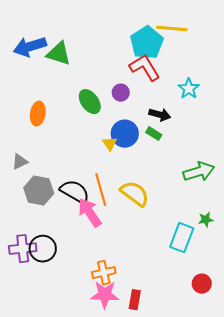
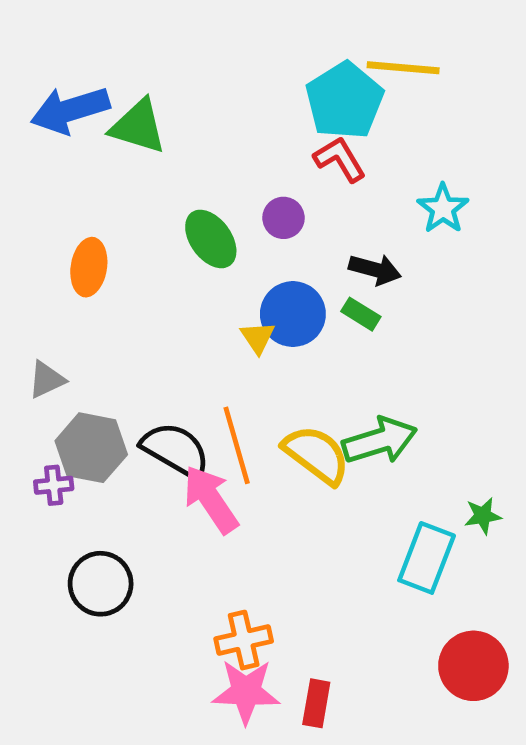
red L-shape: (145, 68) -> (340, 159), size x0.7
green arrow: (199, 172) -> (380, 441), moved
purple cross: (23, 249) -> (54, 485), moved, size x0.6
red circle: (202, 284) -> (473, 666), size x1.5

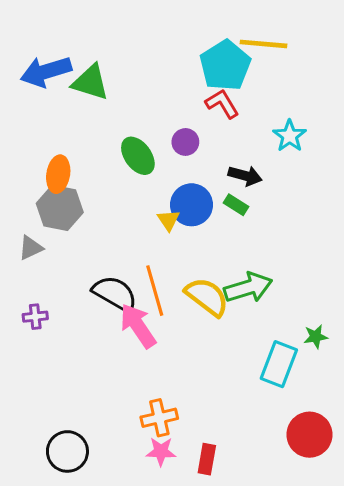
gray hexagon: (91, 448) -> (60, 208), moved
black circle: (101, 584) -> (67, 451), moved
pink star: (246, 692) -> (161, 451), size x0.7

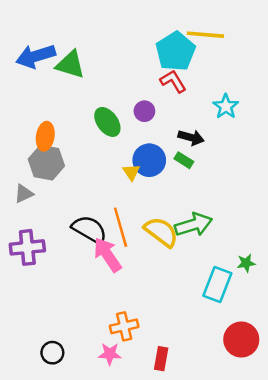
purple cross: (35, 317) -> (27, 247), size x1.8
black circle: (67, 451) -> (52, 353), size x0.7
pink star: (161, 451) -> (110, 354), moved

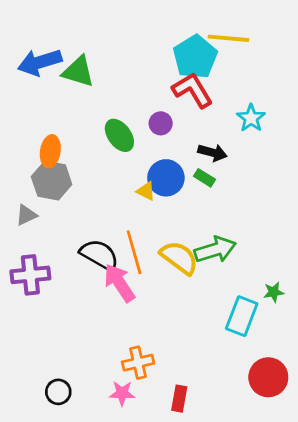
red L-shape: (173, 81) -> (193, 90), size x1.4
yellow triangle: (131, 172) -> (146, 191), turned -30

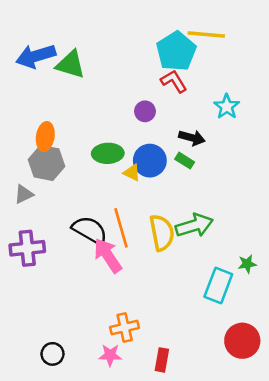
red L-shape: (193, 90) -> (174, 81), size x0.7
green ellipse: (119, 135) -> (108, 153), moved, turned -56
yellow semicircle: (179, 258) -> (162, 233), turned 42

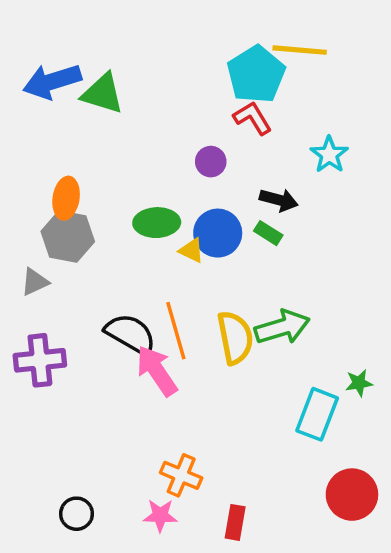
orange cross: (125, 328) -> (181, 475), turned 36

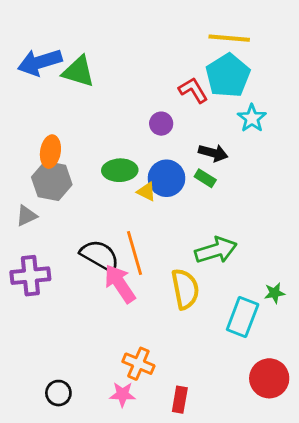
cyan pentagon: (256, 74) -> (228, 76), moved
yellow semicircle: (235, 338) -> (185, 289), moved

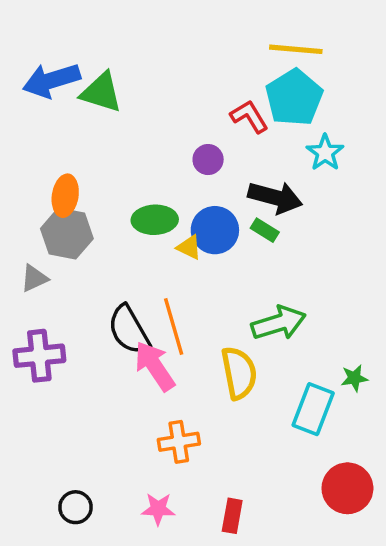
black arrow: (213, 153) -> (275, 197), size x1.4
black semicircle: (100, 256) -> (129, 330), turned -150
orange cross: (138, 364) -> (179, 442), moved, turned -32

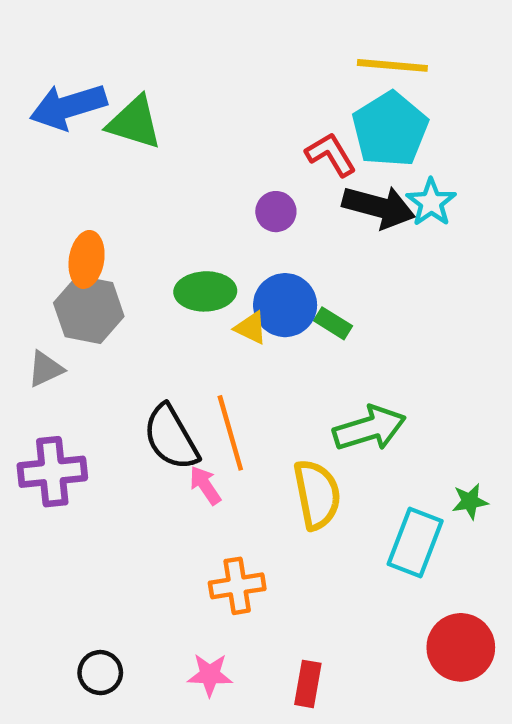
black arrow: (275, 197) -> (379, 207), moved
green rectangle: (265, 230) -> (333, 323), moved
pink arrow: (155, 366) -> (205, 485), size x0.6

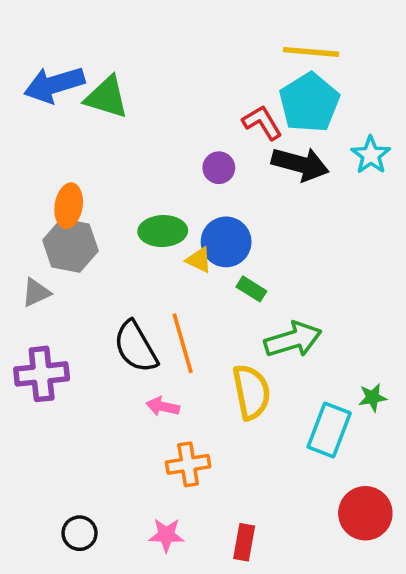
cyan star: (431, 202) -> (371, 155), moved
green rectangle: (333, 323) -> (251, 289), moved
pink arrow: (205, 485) -> (163, 407), moved, turned -44

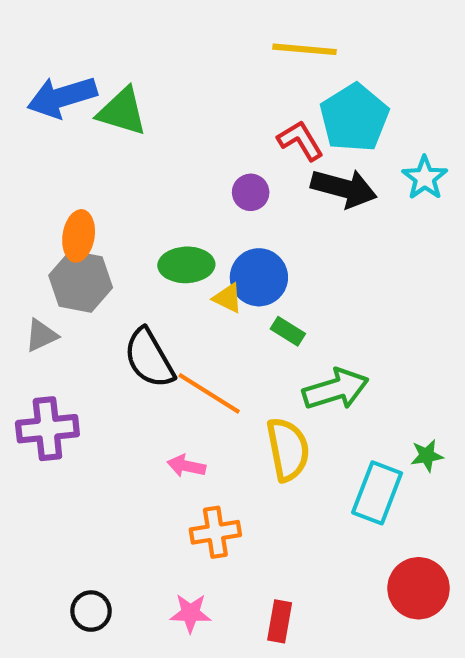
yellow line: (311, 52) -> (305, 49), moved
orange line: (183, 343) -> (209, 393), turned -42
black semicircle: (136, 347) -> (149, 358), moved

